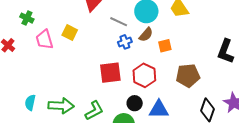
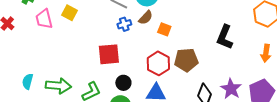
orange square: (165, 46) -> (164, 29), turned 32
red hexagon: (144, 75) -> (158, 63), moved
black circle: (135, 103) -> (123, 83), moved

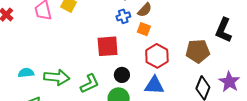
orange square: (164, 29) -> (144, 29), moved
brown pentagon: (186, 60) -> (198, 51), moved
cyan semicircle: (28, 81) -> (26, 73), turned 70

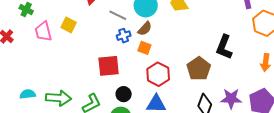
brown pentagon: (198, 51) -> (199, 69), turned -30
purple star: (229, 82) -> (231, 99), turned -30

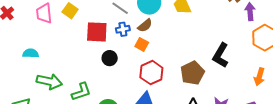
red square: (109, 66) -> (97, 32), moved
cyan semicircle: (28, 94) -> (31, 53), moved
black circle: (124, 94) -> (110, 58), moved

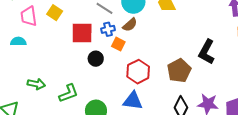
orange square: (142, 44) -> (118, 44), moved
cyan semicircle: (31, 53) -> (18, 42), moved
green arrow: (49, 81) -> (36, 84), size x0.7

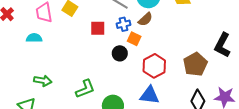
red square: (82, 33) -> (98, 28), size x0.7
black circle: (96, 59) -> (120, 53), moved
green arrow: (36, 84) -> (43, 81), moved

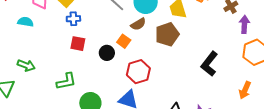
blue cross: (124, 24) -> (73, 19), moved
red square: (98, 28) -> (78, 44), moved
brown pentagon: (195, 64) -> (167, 34), moved

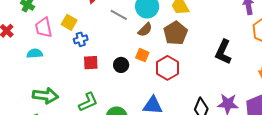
orange square: (124, 41) -> (142, 55), moved
green arrow: (26, 65) -> (45, 96), size x1.4
red hexagon: (138, 72) -> (167, 68), moved

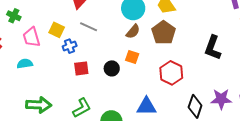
gray line: (119, 15) -> (89, 27), moved
red hexagon: (167, 68) -> (171, 73), moved

